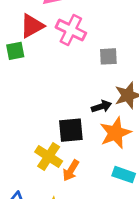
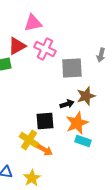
gray square: (108, 56) -> (72, 68), size x1.6
orange arrow: (71, 170) -> (45, 150), turned -91
cyan rectangle: (124, 175) -> (83, 141), moved

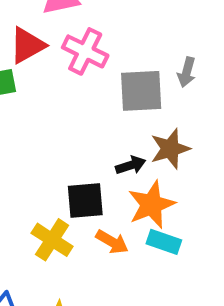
gray arrow: (101, 55) -> (187, 72), moved
orange arrow: (45, 150) -> (112, 242), moved

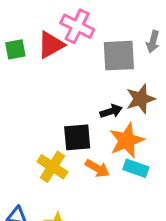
red triangle: (27, 45) -> (51, 45), moved

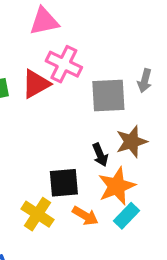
black arrow: (111, 111) -> (100, 155), turned 85
cyan rectangle: (136, 168) -> (127, 216), turned -65

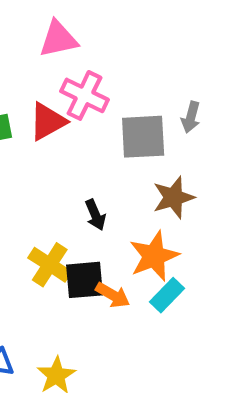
black arrow: (100, 155) -> (95, 215), moved
black square: (64, 183) -> (84, 280), moved
yellow cross: (38, 214) -> (50, 265), moved

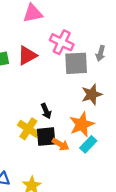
pink cross: (84, 95) -> (62, 42), moved
black arrow: (95, 215) -> (46, 111), moved

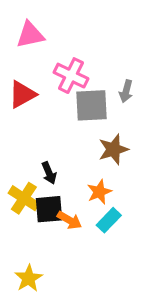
orange star: (82, 124) -> (99, 192), size x0.7

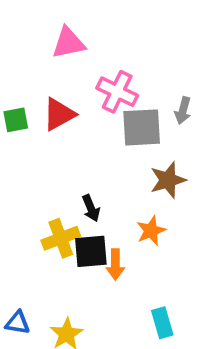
yellow cross: (24, 198) -> (61, 238), turned 36
orange arrow: (69, 220) -> (115, 265), turned 60
cyan rectangle: (109, 220) -> (162, 323), moved, turned -60

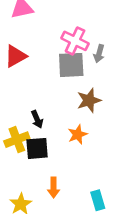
pink cross: (117, 92) -> (75, 41), moved
orange arrow: (115, 265) -> (54, 188), moved
cyan rectangle: (162, 323) -> (98, 200), moved

